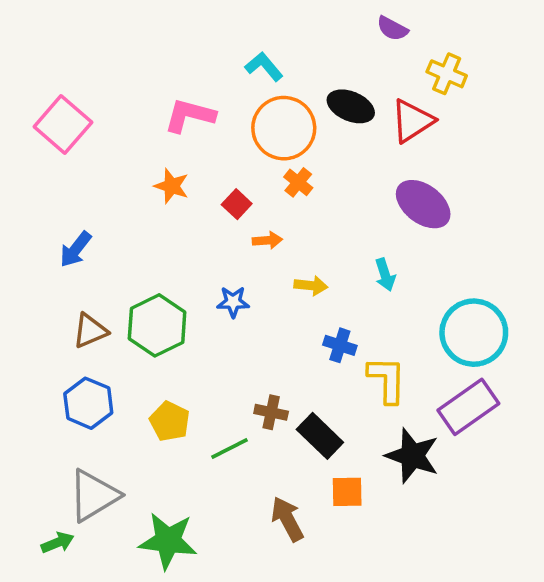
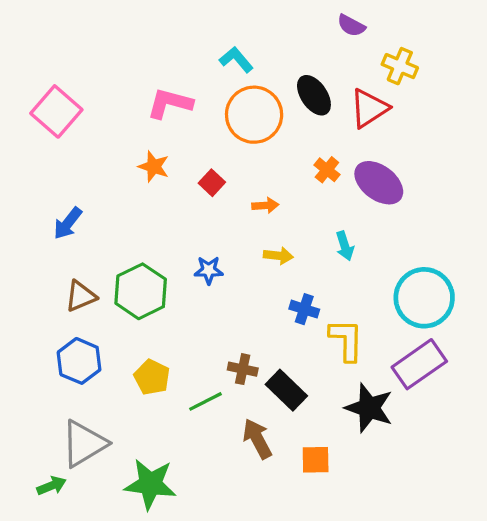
black ellipse: (351, 106) -> (314, 95), turned 33
orange cross: (298, 182) -> (327, 170), moved
orange arrow: (267, 240) -> (265, 205), moved
orange square: (347, 492) -> (316, 460), moved
brown arrow: (287, 519) -> (257, 439), moved

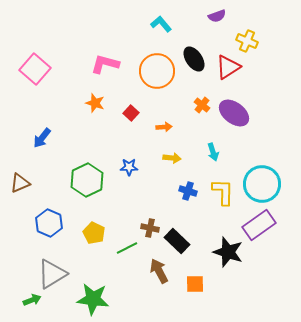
purple semicircle: (351, 26) -> (217, 16), turned -48
cyan L-shape: (236, 60) -> (161, 24), moved
brown triangle: (81, 296) -> (20, 183), moved
yellow L-shape: (346, 340) -> (223, 192), moved

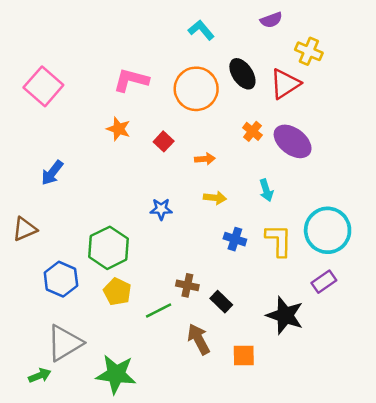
green hexagon: (87, 180) -> (109, 248), moved
purple rectangle: (259, 225) -> (324, 282), size x0.6
black rectangle: (177, 241) -> (221, 302), size x0.7

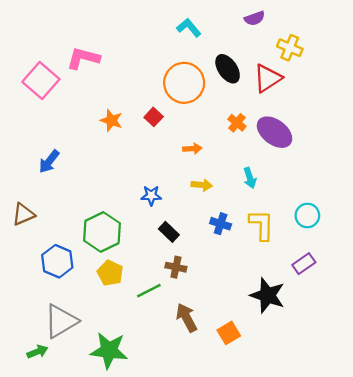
pink L-shape: (131, 80) -> (83, 58), moved
red square: (164, 141) -> (154, 117), moved
cyan circle: (328, 230) -> (307, 215), size x0.6
black rectangle: (221, 302) -> (169, 232), moved
orange square: (244, 355) -> (229, 333), turned -30

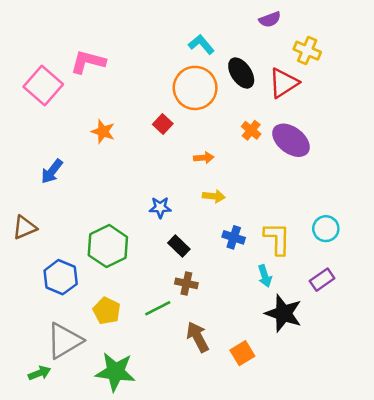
cyan L-shape: (189, 28) -> (201, 44), moved
orange star: (111, 120) -> (103, 132), moved
cyan arrow: (250, 178) -> (265, 276), moved
yellow pentagon: (110, 273) -> (107, 311), moved

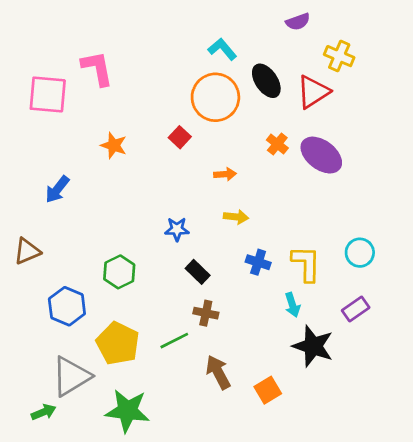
pink L-shape: (88, 62) -> (97, 68), turned 64
pink square: (43, 85) -> (48, 95), turned -36
green hexagon: (108, 246) -> (119, 272), size x0.7
yellow pentagon: (107, 311) -> (118, 343), size x1.4

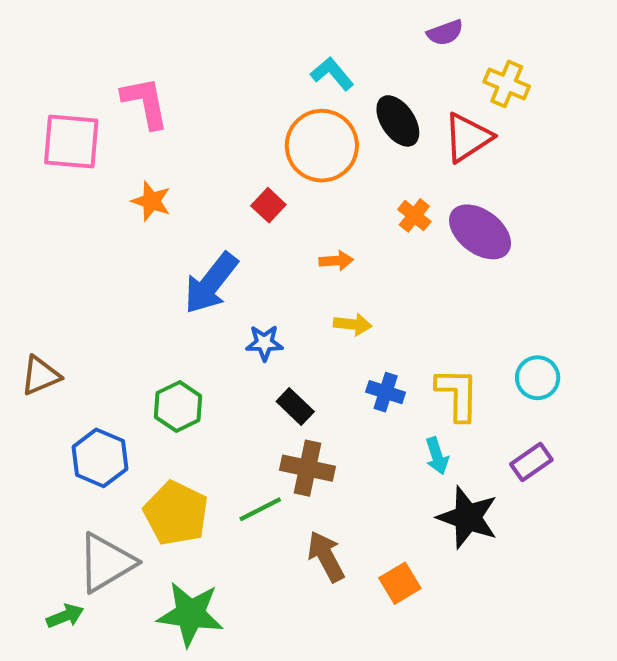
orange star: (114, 145) -> (151, 201), moved
blue arrow: (57, 189) -> (211, 283), moved, size x1.5
brown cross: (206, 313) -> (307, 468), size x1.4

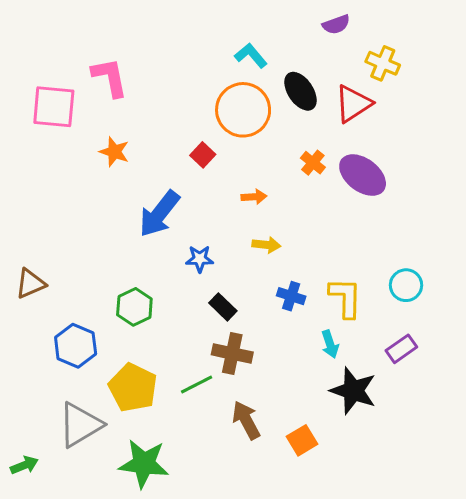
green arrow: (65, 616) -> (24, 465), moved

